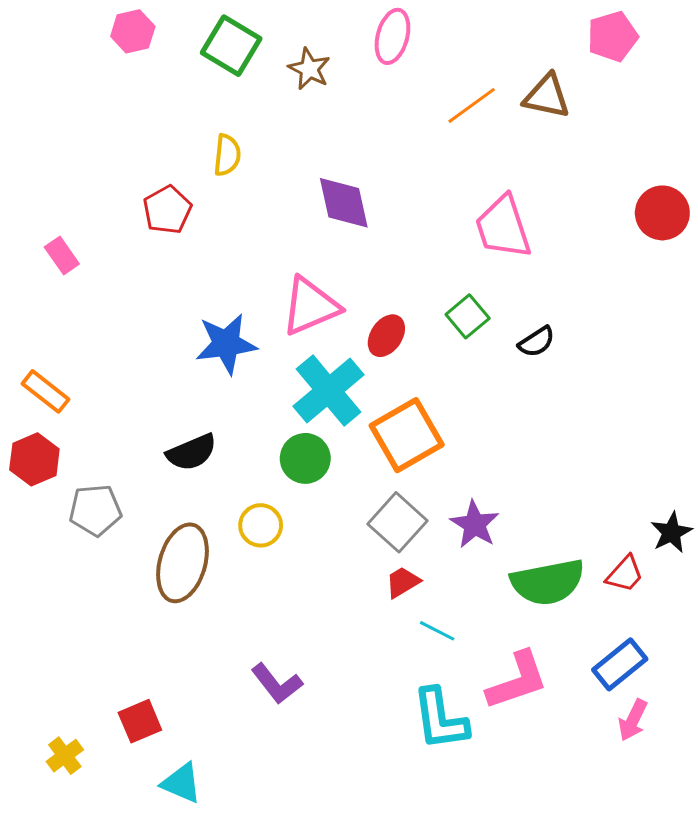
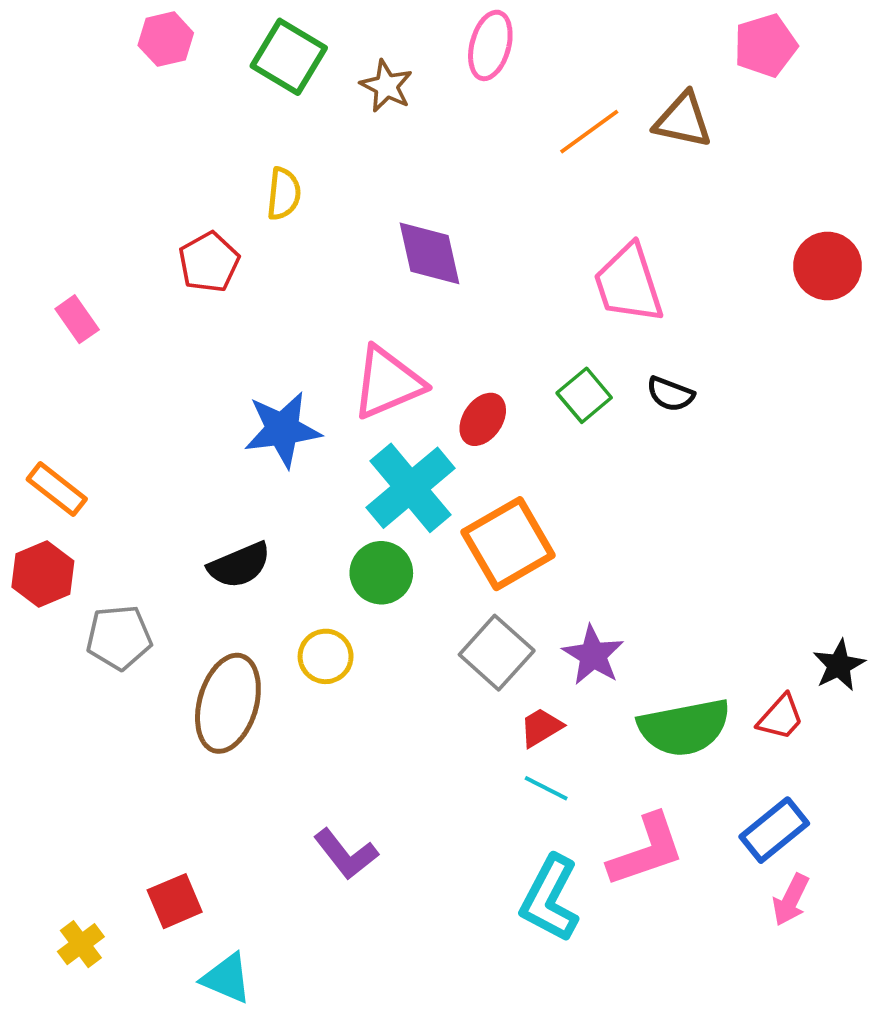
black semicircle: (537, 342) -> (670, 394), moved, turned 54
red trapezoid: (403, 582) -> (541, 727), moved
cyan L-shape: (440, 719) -> (550, 899), turned 36

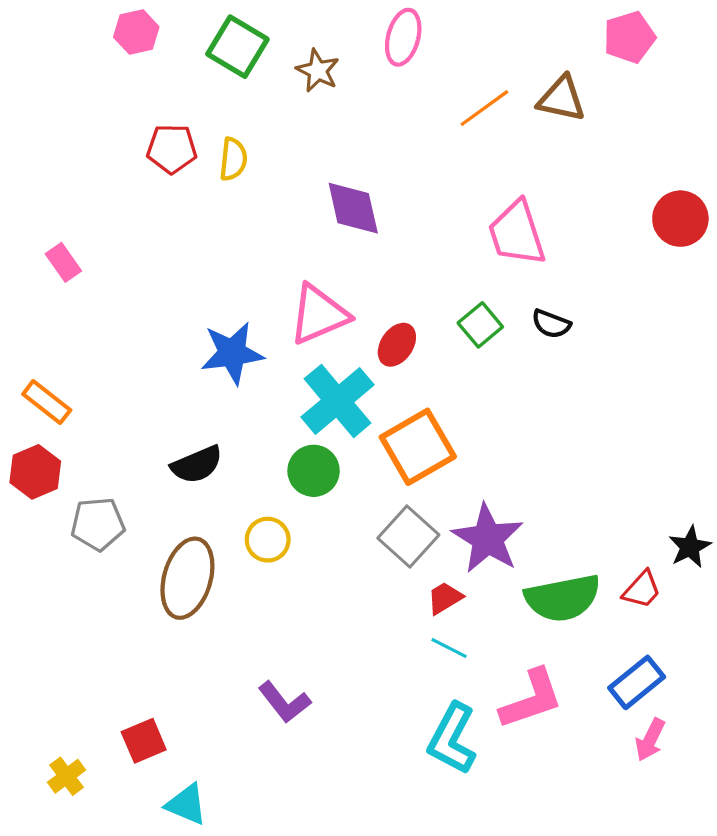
red pentagon: (209, 262) -> (172, 149), moved, turned 30
purple star: (593, 655) -> (488, 539), size x1.4

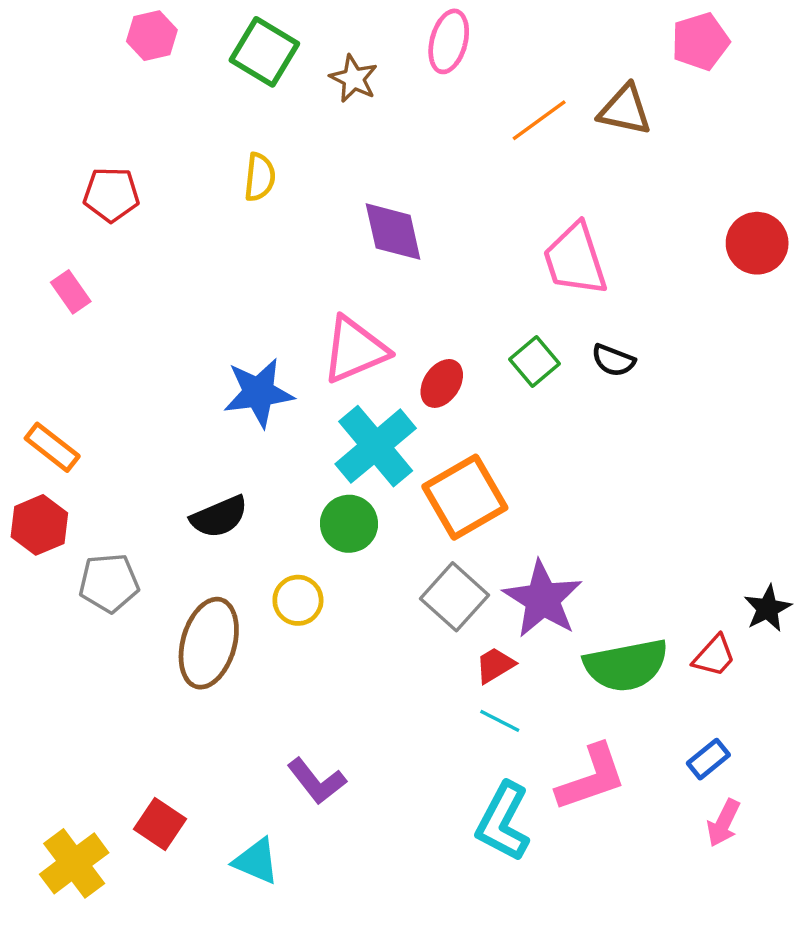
red pentagon: (172, 149) -> (111, 194), moved
blue rectangle: (637, 682) -> (708, 759), size x0.7
red square: (144, 741) -> (160, 824), turned -33
yellow cross: (67, 776) -> (74, 863), size x1.6
cyan triangle: (186, 804) -> (256, 861), moved

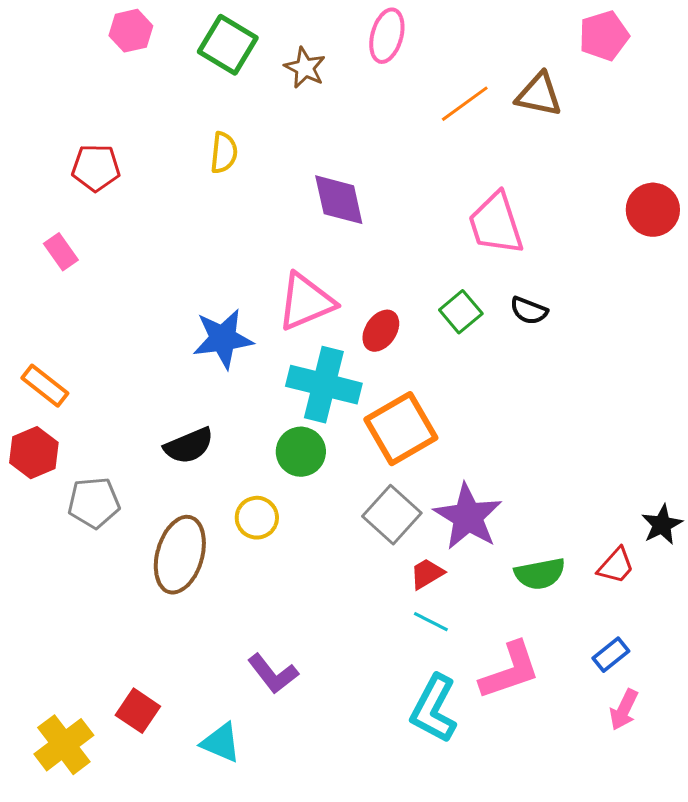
cyan cross: (376, 446) -> (324, 385), turned -36
green semicircle: (626, 665) -> (540, 574), size x0.7

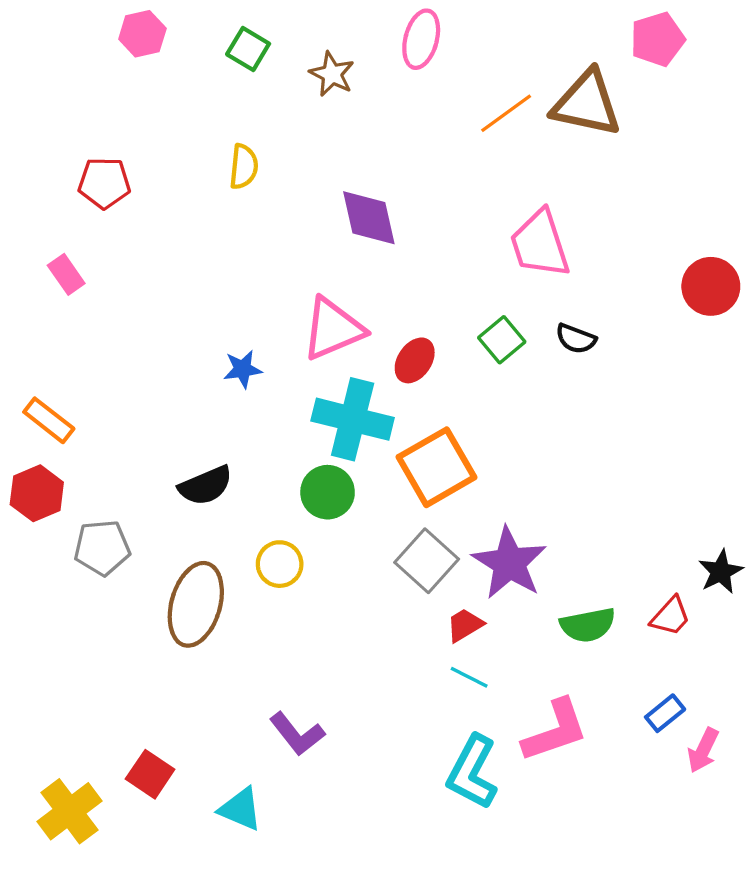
green square: (228, 45) -> (248, 49), size x0.7
brown triangle: (539, 95) -> (587, 103), size x1.4
red circle: (653, 210) -> (711, 286), moved
blue star: (223, 339) -> (243, 369), size x0.6
pink arrow: (624, 710) -> (703, 750), moved

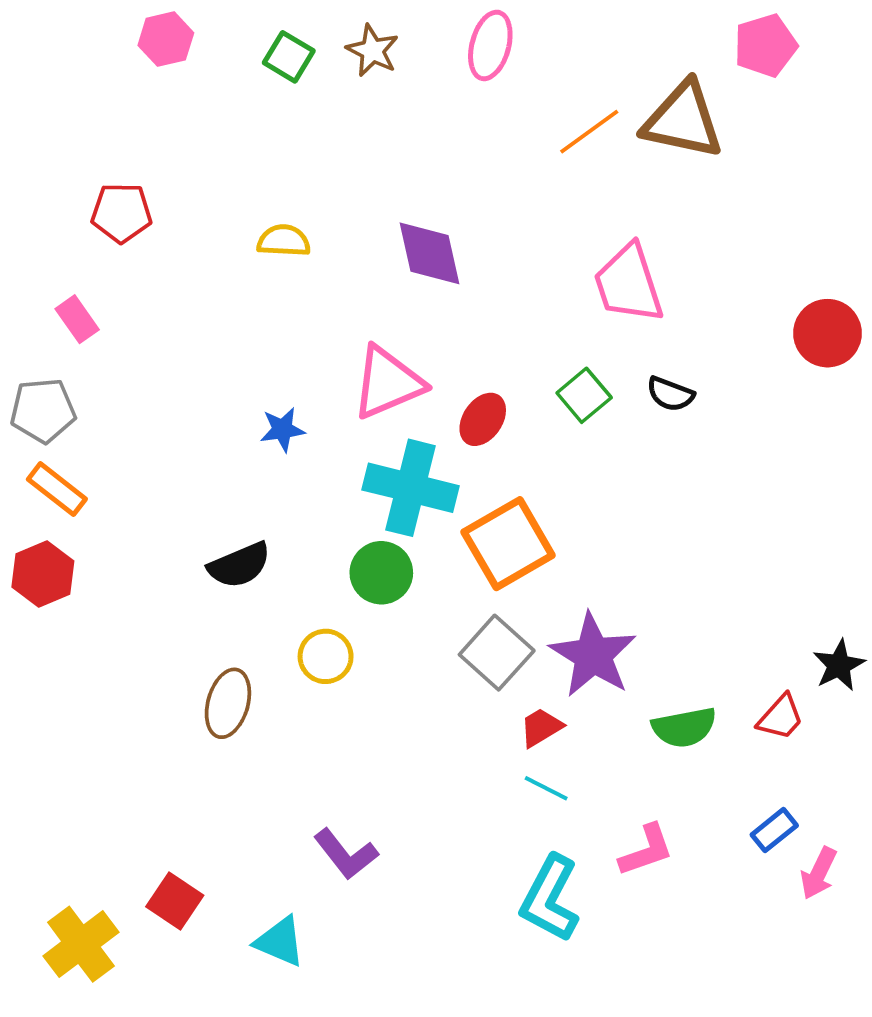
brown star: (332, 74) -> (372, 51), moved
yellow semicircle: (244, 167) -> (284, 241), moved, turned -93
gray pentagon: (102, 548) -> (43, 410), moved
brown ellipse: (196, 604) -> (228, 703), size x0.7
pink L-shape: (555, 731) -> (646, 850), size x0.7

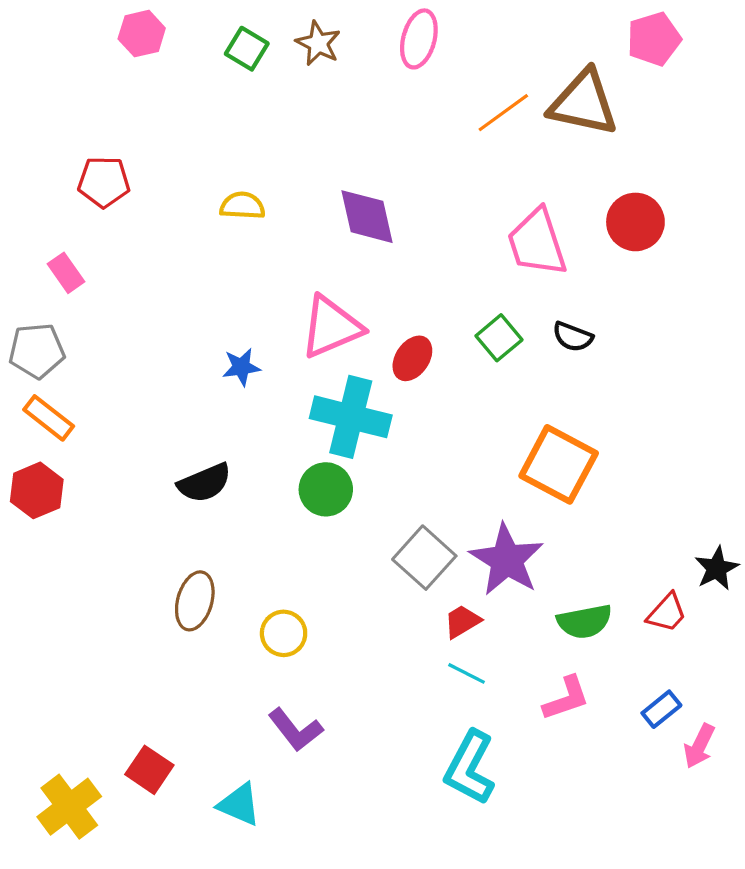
red circle: (827, 333) -> (635, 222), moved
orange square: (508, 544) -> (559, 464), moved, turned -32
yellow circle: (326, 656) -> (284, 633), moved
pink L-shape: (646, 850) -> (566, 698), moved

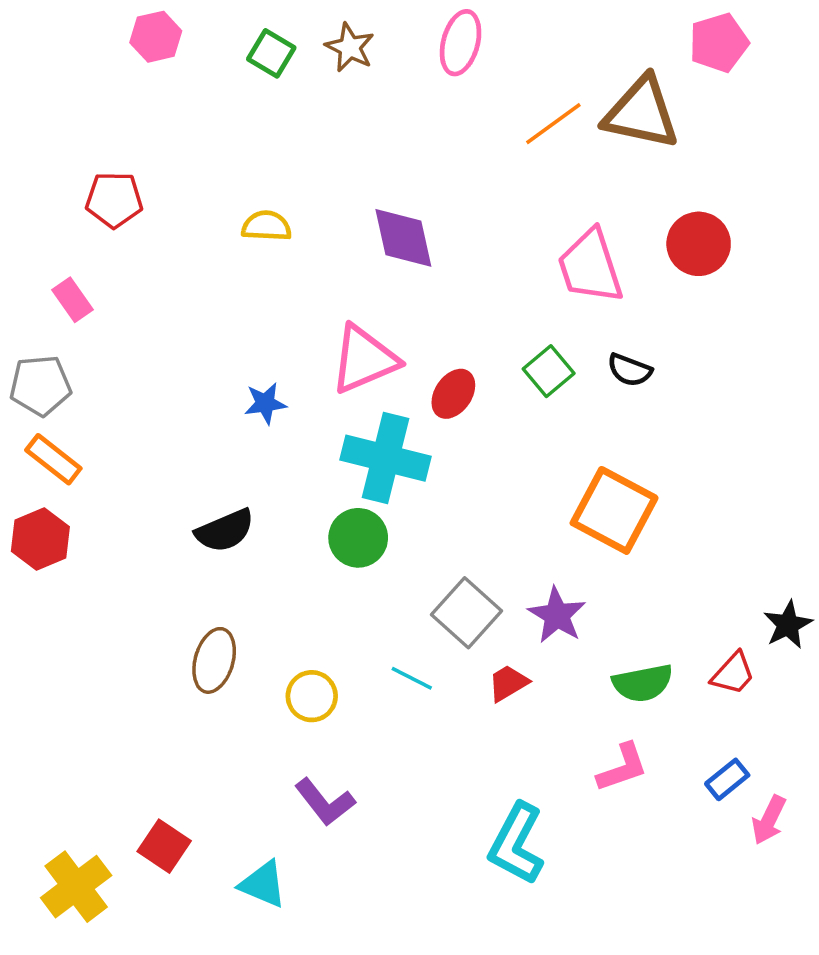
purple star: (507, 560) -> (557, 615), size x0.7
cyan line: (467, 673) -> (412, 678), moved

